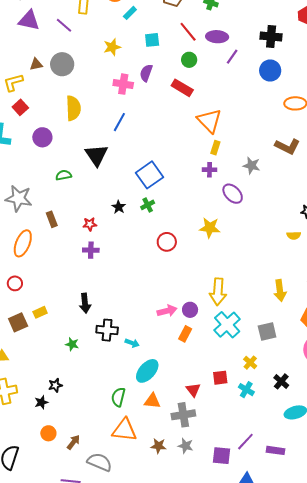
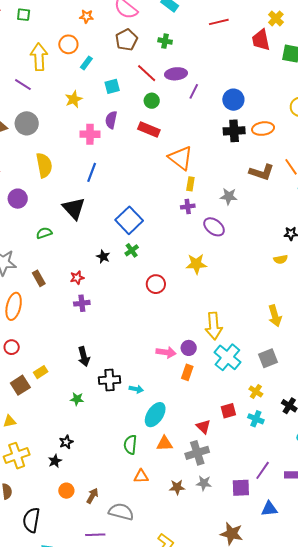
black cross: (271, 36) -> (234, 131), moved
pink arrow: (167, 311) -> (166, 352), turned 30
orange triangle: (124, 430) -> (141, 476), size x0.6

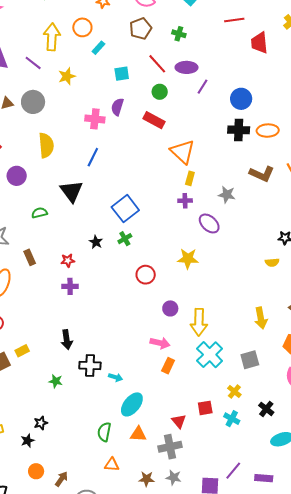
red trapezoid: (261, 40) -> (259, 43), moved
yellow star: (74, 99) -> (67, 76), moved
purple circle: (189, 348) -> (170, 308), moved
pink arrow: (166, 352) -> (160, 343), moved

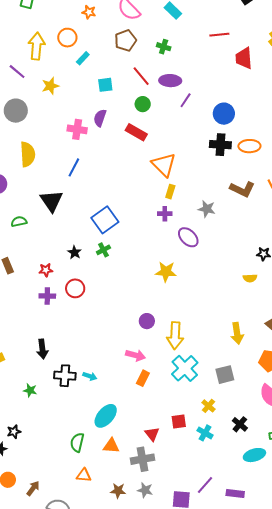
red circle: (146, 275) -> (75, 288), moved
cyan arrow: (116, 377) -> (90, 376), moved

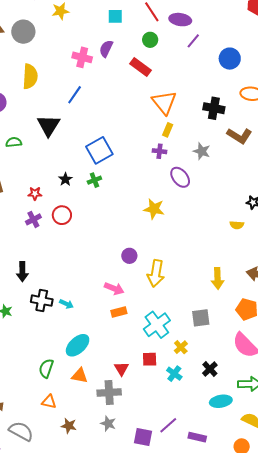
black cross: (220, 145) -> (214, 108), moved
purple cross: (47, 296) -> (33, 219), turned -35
cyan cross: (185, 368) -> (157, 325), moved
orange rectangle: (143, 378) -> (119, 312), turned 42
brown star: (118, 491) -> (69, 426), moved

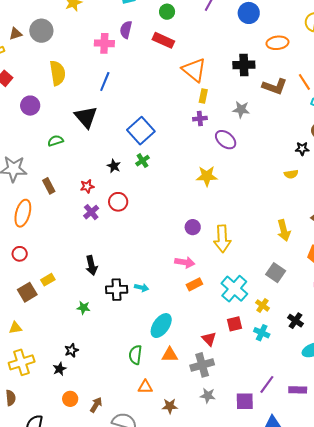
gray square: (201, 318) -> (276, 273), turned -36

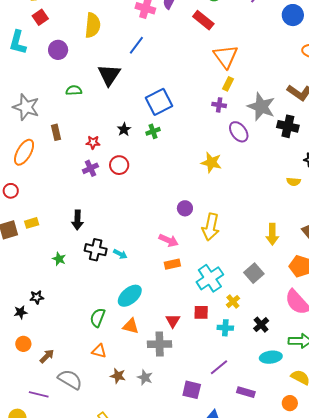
black cross: (244, 65) -> (288, 126), moved
gray star: (241, 110) -> (261, 107), size x1.6
cyan cross: (262, 333) -> (225, 328), turned -35
purple line: (267, 384) -> (219, 367), moved
gray star: (208, 396) -> (145, 377), moved

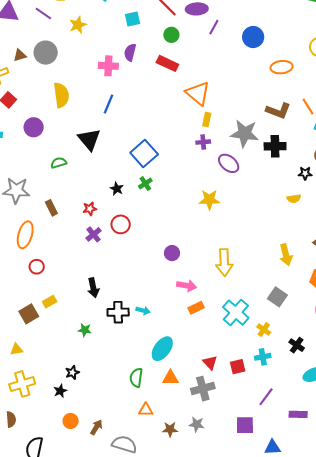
red circle: (11, 191) -> (37, 267), moved
purple circle: (185, 208) -> (172, 253), moved
red square: (201, 312) -> (238, 367), moved

